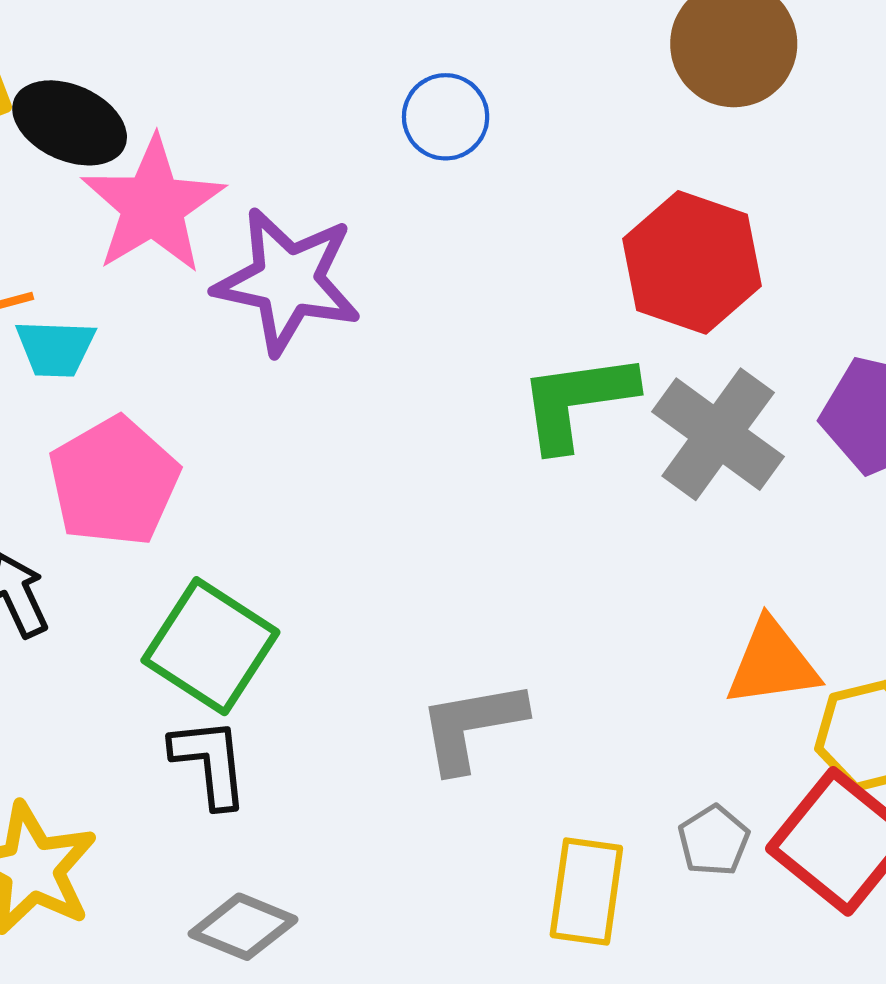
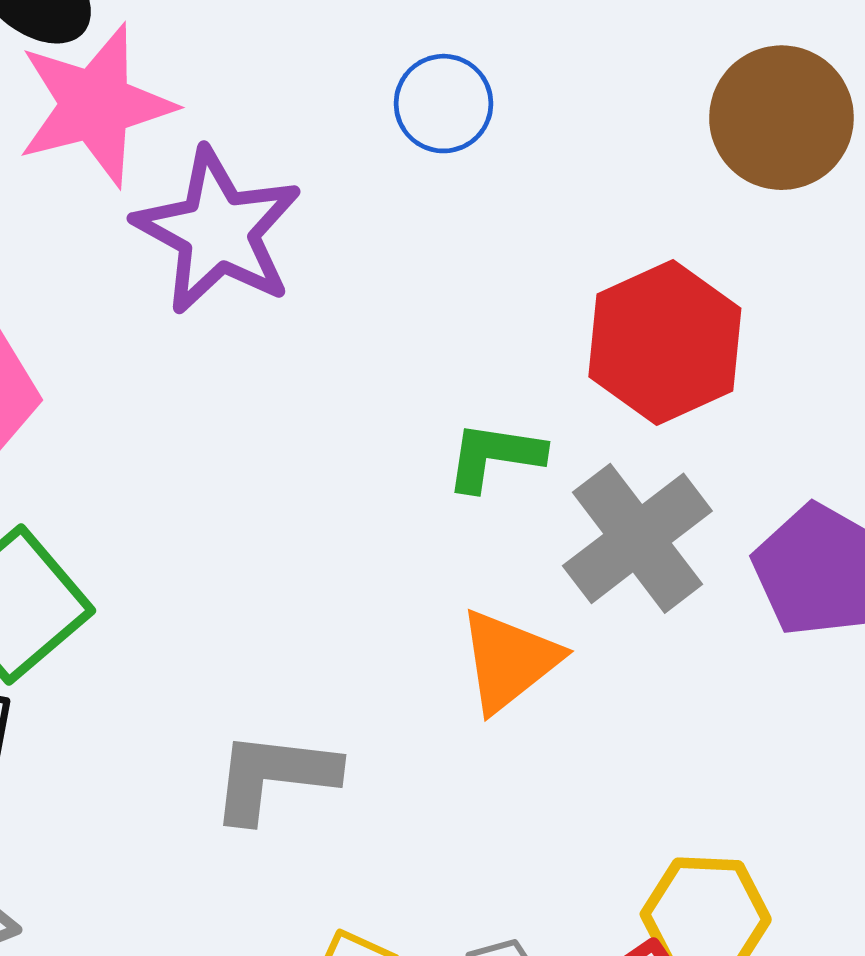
green L-shape: (577, 401) -> (494, 456), size x0.7
orange triangle: (772, 663) -> (509, 660), moved, turned -47

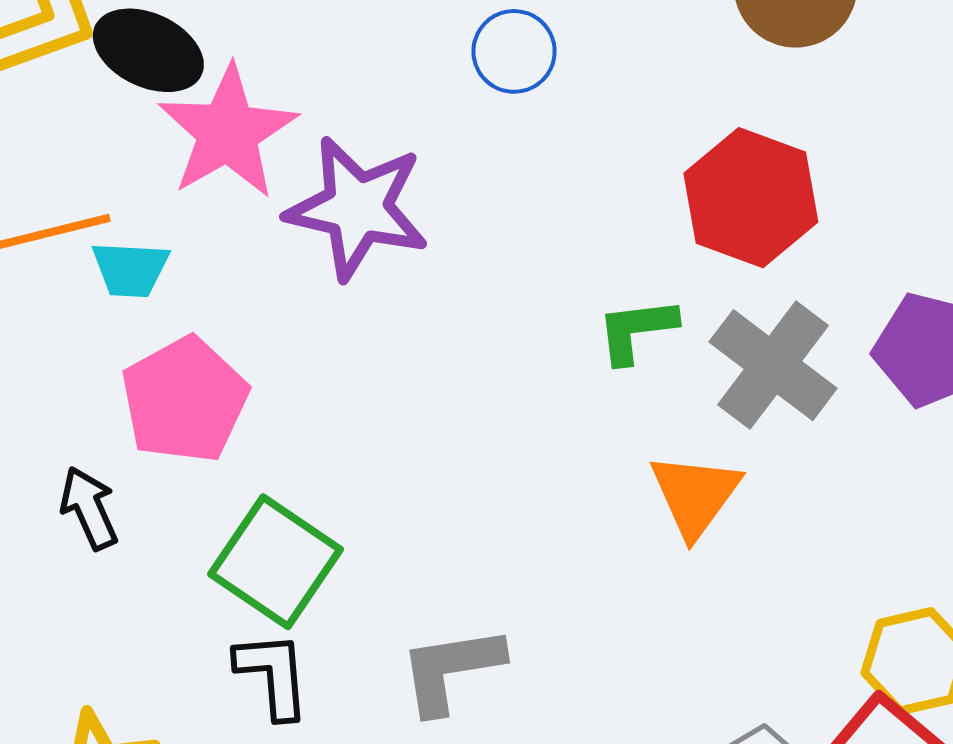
gray L-shape: (274, 776) -> (451, 669), moved

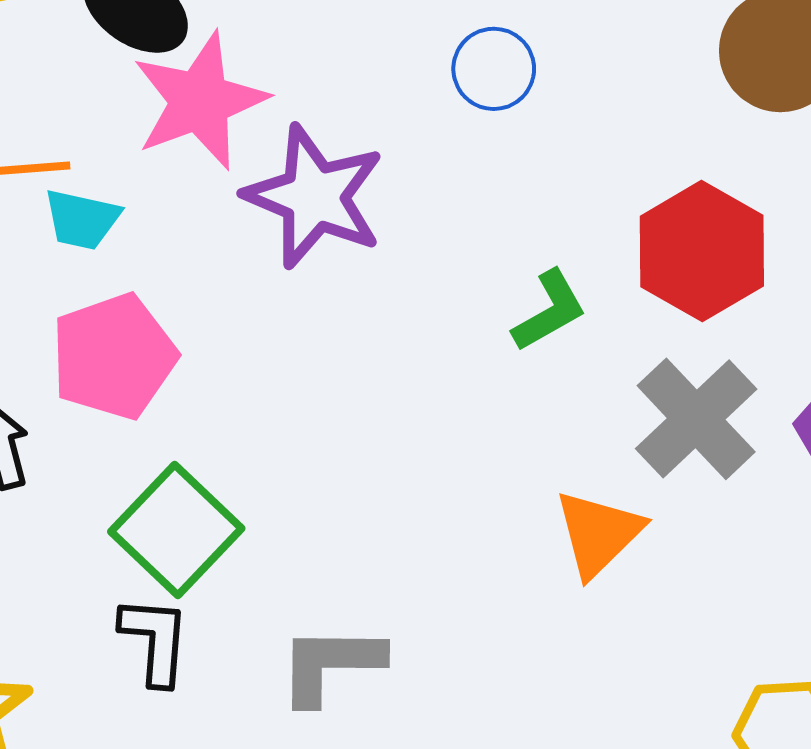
green L-shape: (637, 330) -> (549, 311), moved, turned 148

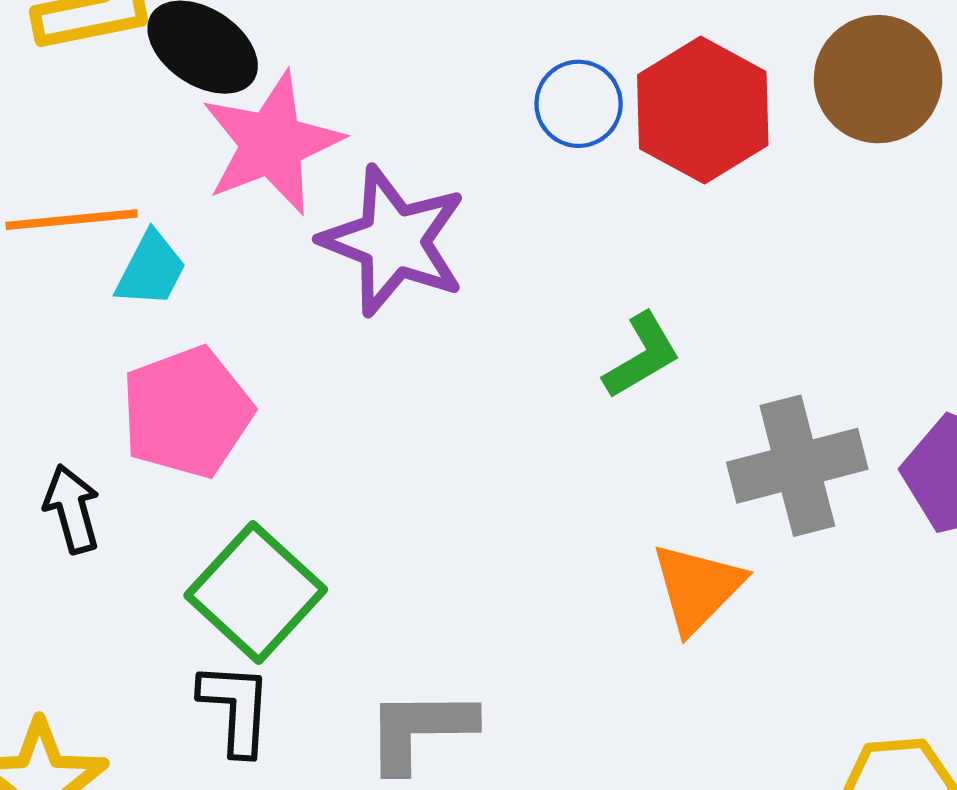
cyan trapezoid: (82, 219) -> (151, 269), turned -74
red hexagon: (702, 251) -> (703, 110), moved
gray cross: (696, 419) -> (797, 466), turned 30

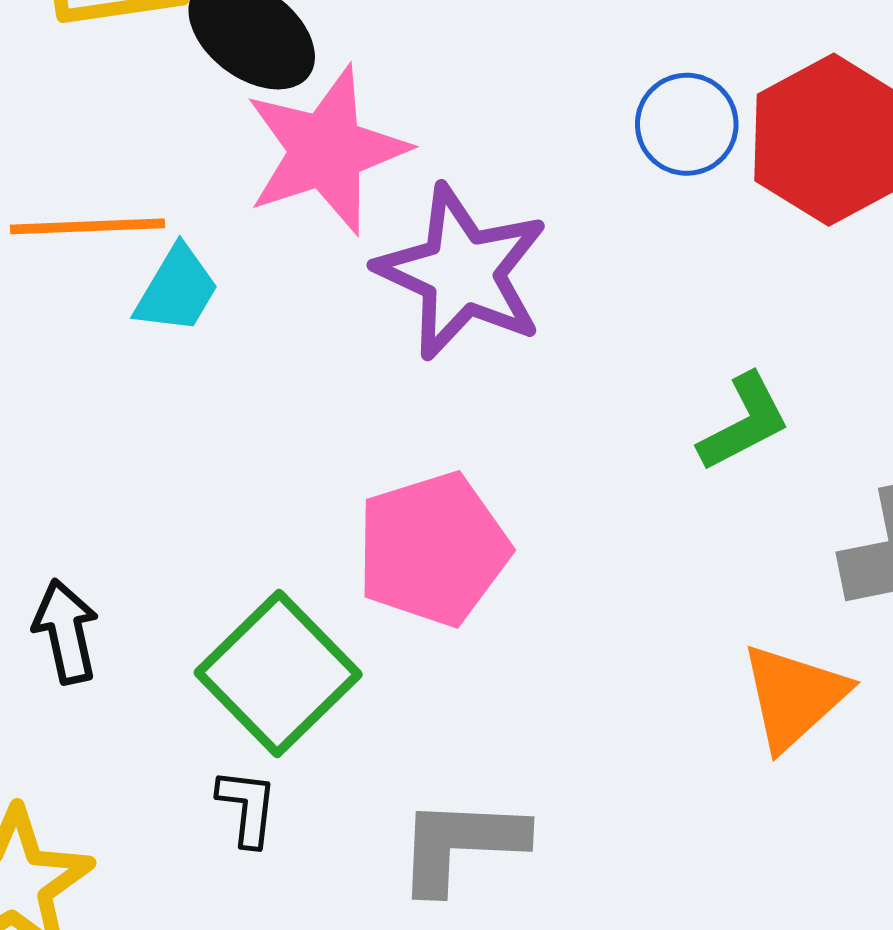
pink pentagon: (187, 412) -> (433, 549), moved
black arrow: (72, 509) -> (66, 631), moved
black L-shape: (236, 708) -> (247, 807), size x0.7

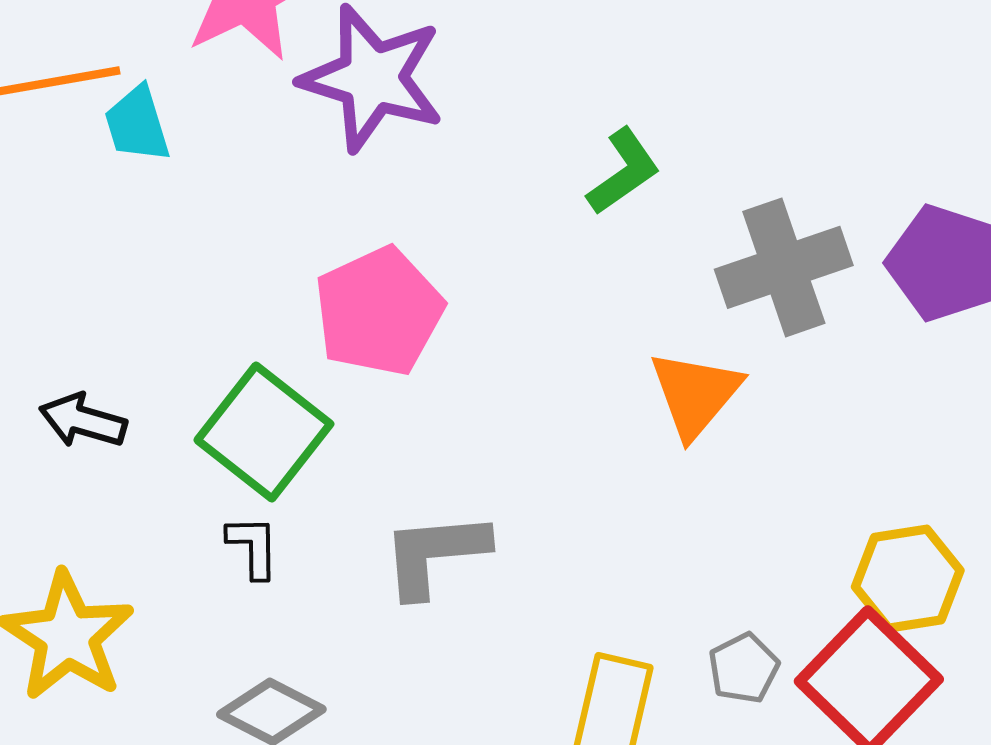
cyan trapezoid: (177, 290) -> (137, 124), turned 140
black arrow: (66, 631) -> (83, 421), turned -54

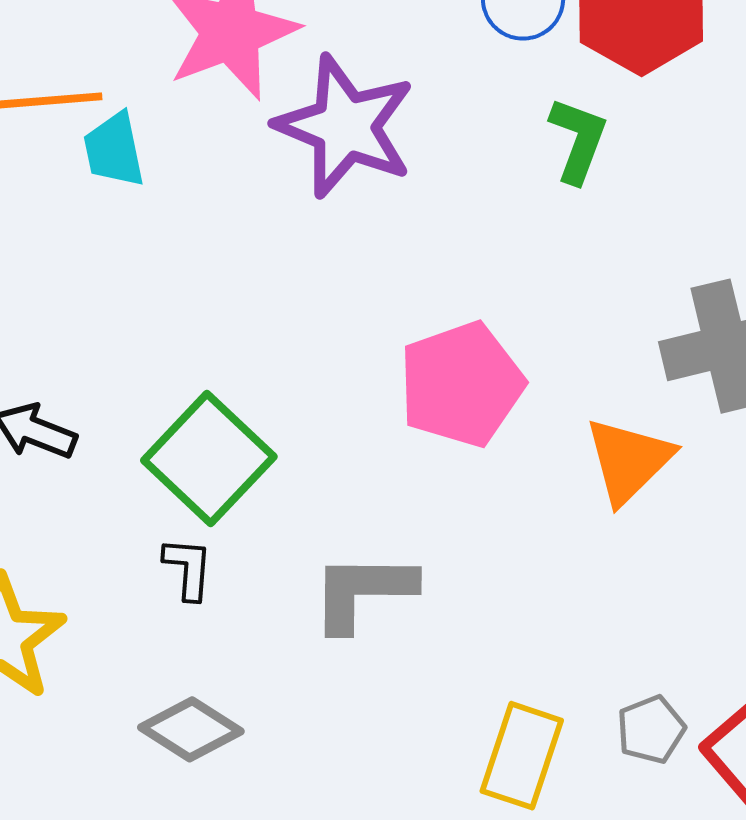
green L-shape: (623, 171) -> (578, 140), moved, turned -40
pink pentagon: (379, 311) -> (461, 384), moved

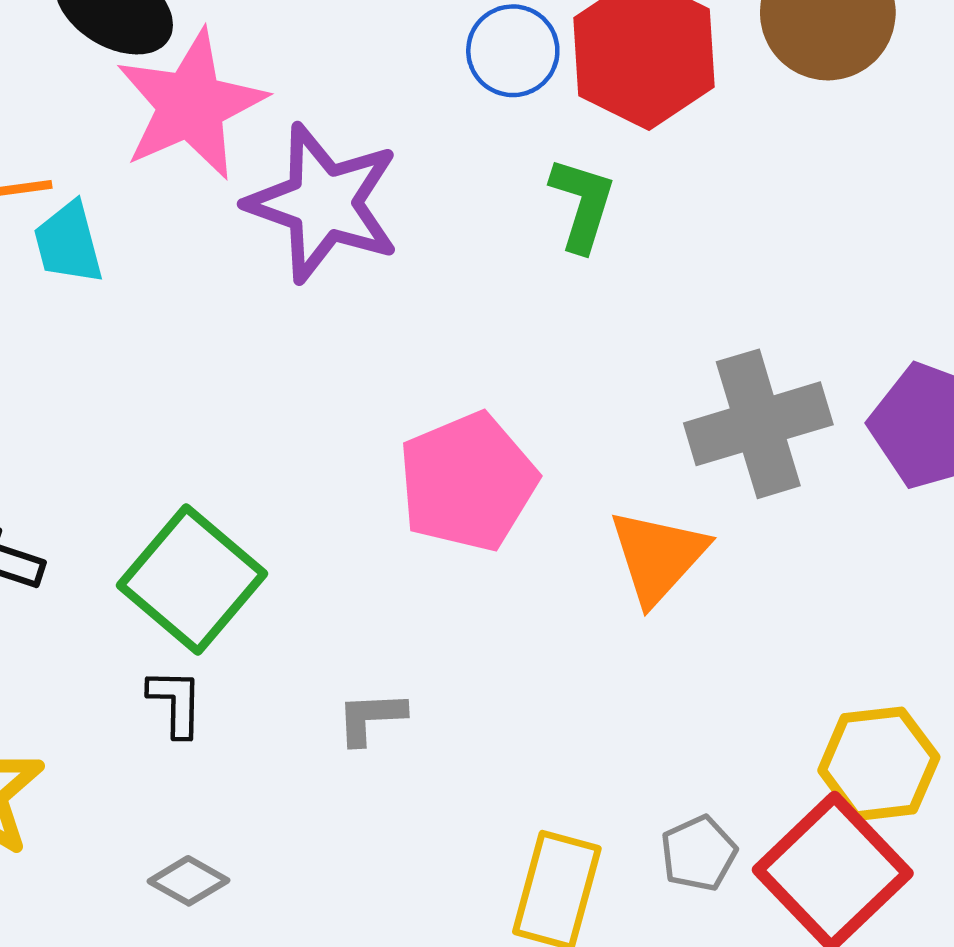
gray L-shape: (363, 592) -> (371, 718), size x0.6
gray diamond: (191, 729) -> (188, 881), size x0.7

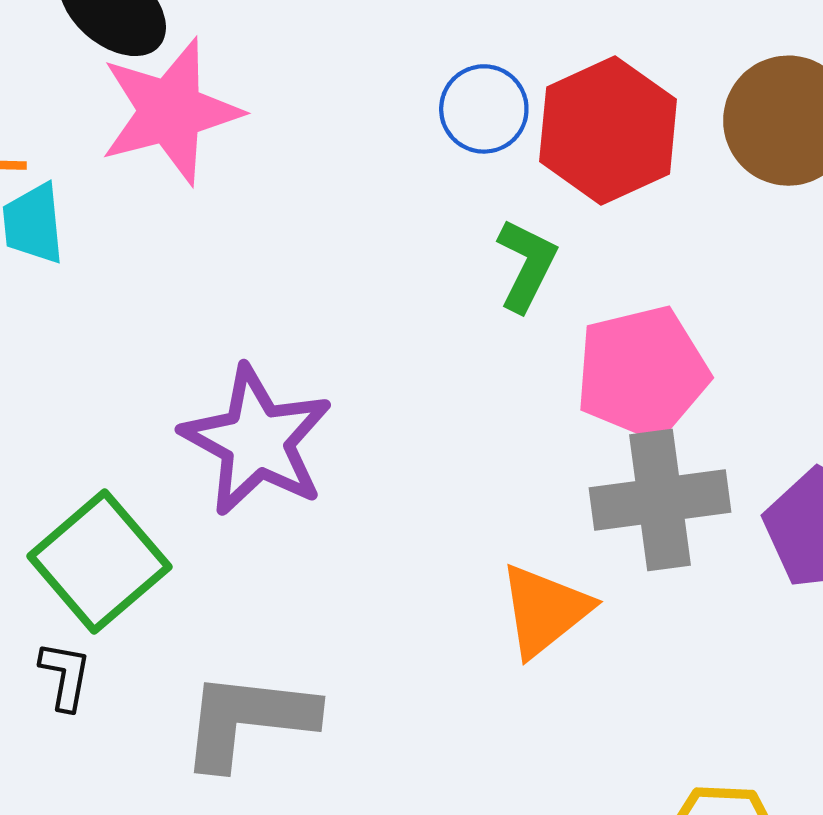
purple star: (323, 203) -> (257, 441), moved
pink pentagon: (468, 482) -> (642, 372), moved
gray L-shape: (371, 718) -> (248, 720), size x2.0

